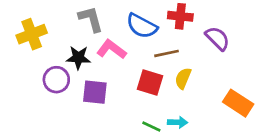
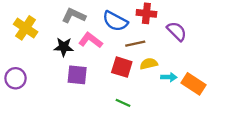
gray L-shape: (91, 19) -> (74, 16), turned -50
yellow cross: (32, 34) -> (26, 28), turned -35
yellow semicircle: (183, 78) -> (149, 64), turned 54
purple circle: (56, 80) -> (16, 78), moved
cyan arrow: (178, 122) -> (169, 77), moved

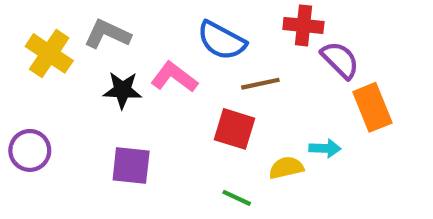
red cross: (146, 13) -> (303, 25), moved
gray L-shape: (74, 16) -> (107, 34), moved
yellow semicircle: (149, 64) -> (286, 168), moved
purple square: (77, 75) -> (131, 166), moved
orange rectangle: (193, 84) -> (372, 107), moved, turned 35

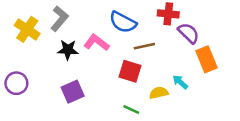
gray L-shape: (107, 34) -> (59, 19), turned 105
cyan arrow: (325, 148) -> (180, 82), turned -140
purple square: (131, 166) -> (73, 92), turned -30

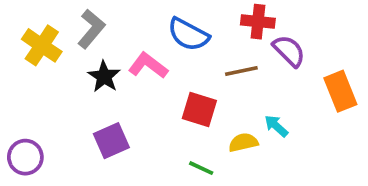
brown line: (144, 46) -> (241, 71), moved
black star: (68, 50) -> (104, 77), turned 30
orange rectangle: (207, 59) -> (340, 91), moved
purple circle: (16, 83) -> (25, 157), moved

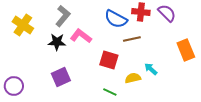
gray L-shape: (91, 29) -> (63, 16), moved
blue semicircle: (188, 34) -> (116, 19), moved
purple semicircle: (289, 51) -> (167, 13), moved
black star: (104, 77) -> (57, 42), turned -30

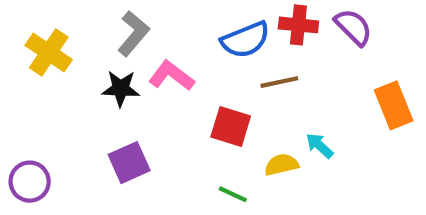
blue semicircle: (116, 19) -> (246, 40), turned -50

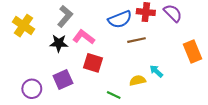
red square: (231, 127) -> (93, 63), moved
purple circle: (30, 182) -> (32, 89), moved

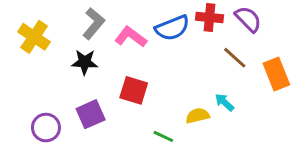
pink L-shape: (84, 37) -> (131, 37), moved
brown line: (137, 40) -> (235, 58), moved, turned 54

